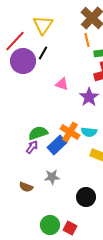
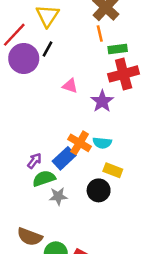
green semicircle: (38, 133) -> (44, 178), moved
brown semicircle: (26, 187) -> (30, 237), moved, size x1.5
black circle: (86, 197) -> (99, 190), moved

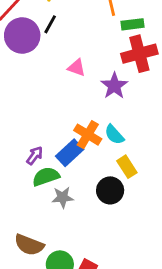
cyan semicircle: (102, 143) -> (114, 135), turned 42
yellow rectangle: (113, 170) -> (127, 167), turned 36

